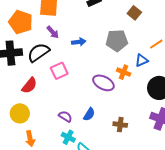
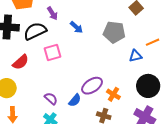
blue arrow: (79, 42) -> (76, 27), turned 40
orange cross: (124, 72) -> (113, 94), moved
purple ellipse: (103, 83) -> (92, 86), moved, turned -70

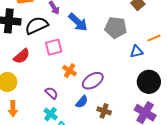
blue arrow: (76, 27) -> (78, 22), size x1.5
orange cross: (113, 94) -> (70, 71), moved
blue semicircle: (75, 100) -> (82, 102), moved

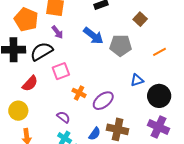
blue arrow: (78, 22) -> (93, 36), moved
blue triangle: (137, 52) -> (137, 80), moved
blue semicircle: (82, 102) -> (95, 134), moved
brown cross: (104, 111) -> (118, 129), size x1.5

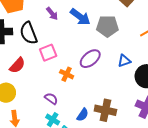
purple arrow: (57, 32) -> (52, 14), moved
black semicircle: (42, 51) -> (29, 33), turned -80
purple ellipse: (103, 101) -> (90, 59), moved

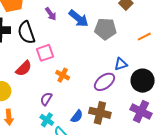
purple ellipse: (90, 59) -> (104, 82), moved
red semicircle: (17, 65) -> (24, 68), moved
purple semicircle: (51, 99) -> (46, 99), turned -96

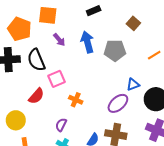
blue arrow: (79, 18) -> (87, 42), turned -140

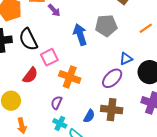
purple arrow: (59, 40) -> (54, 10), moved
blue arrow: (87, 42) -> (80, 35), moved
orange cross: (76, 100) -> (70, 77), size x1.5

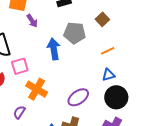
gray pentagon: (106, 26) -> (75, 33), moved
orange line: (146, 28) -> (108, 51), moved
blue triangle: (126, 59) -> (108, 75), moved

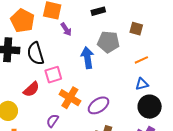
brown square: (102, 19) -> (136, 29), turned -32
purple ellipse: (78, 97) -> (99, 105), moved

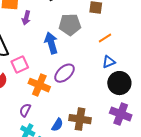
purple arrow: (66, 29) -> (26, 18), turned 56
purple ellipse: (99, 105) -> (64, 73), moved

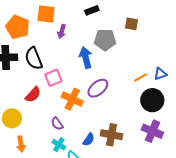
orange line: (105, 38) -> (140, 78), moved
blue triangle: (109, 62) -> (160, 74), moved
purple semicircle: (25, 110) -> (57, 124), turned -64

